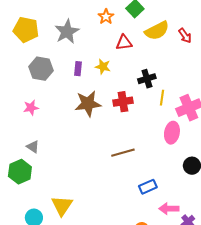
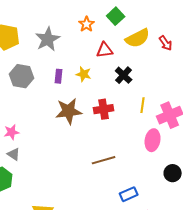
black cross: (147, 79) -> (124, 75), moved, turned -30
pink star: (31, 108) -> (12, 132), moved

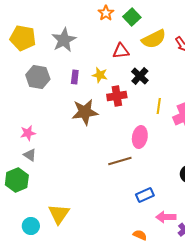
orange star: (87, 24) -> (106, 13), moved
red cross: (104, 109) -> (117, 96), moved
pink ellipse: (153, 140) -> (140, 137), moved

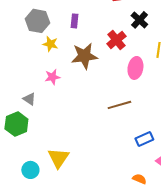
yellow star: (100, 75) -> (50, 44), moved
red cross: (117, 96) -> (116, 40), turned -30
pink star: (28, 133) -> (52, 77), moved
pink ellipse: (140, 137) -> (135, 68), moved

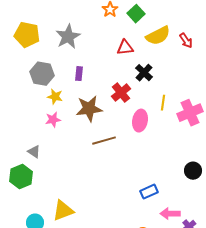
pink star: (52, 77) -> (53, 120), moved
brown line: (119, 105) -> (104, 141), moved
yellow triangle: (58, 158) -> (63, 211), turned 35

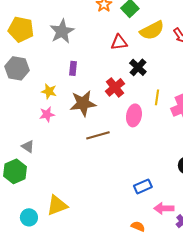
gray hexagon: (42, 74) -> (17, 68), moved

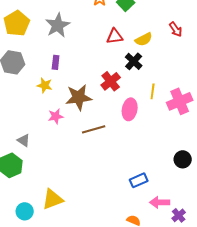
yellow pentagon: (21, 29) -> (17, 23), turned 30
yellow semicircle: (152, 30) -> (144, 39), moved, size x0.7
purple rectangle: (73, 68) -> (56, 62), moved
pink star: (47, 114) -> (56, 116), moved

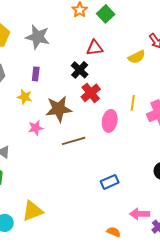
gray star: (58, 25) -> (38, 37), turned -30
yellow semicircle: (144, 39) -> (137, 57), moved
black cross: (134, 61) -> (80, 70), moved
blue rectangle: (139, 180) -> (110, 182), moved

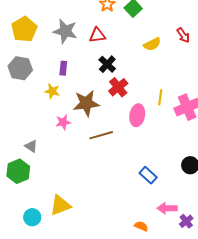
red triangle: (95, 48) -> (97, 35), moved
yellow semicircle: (137, 57) -> (152, 44), moved
blue rectangle: (110, 182) -> (148, 175), moved, turned 66

